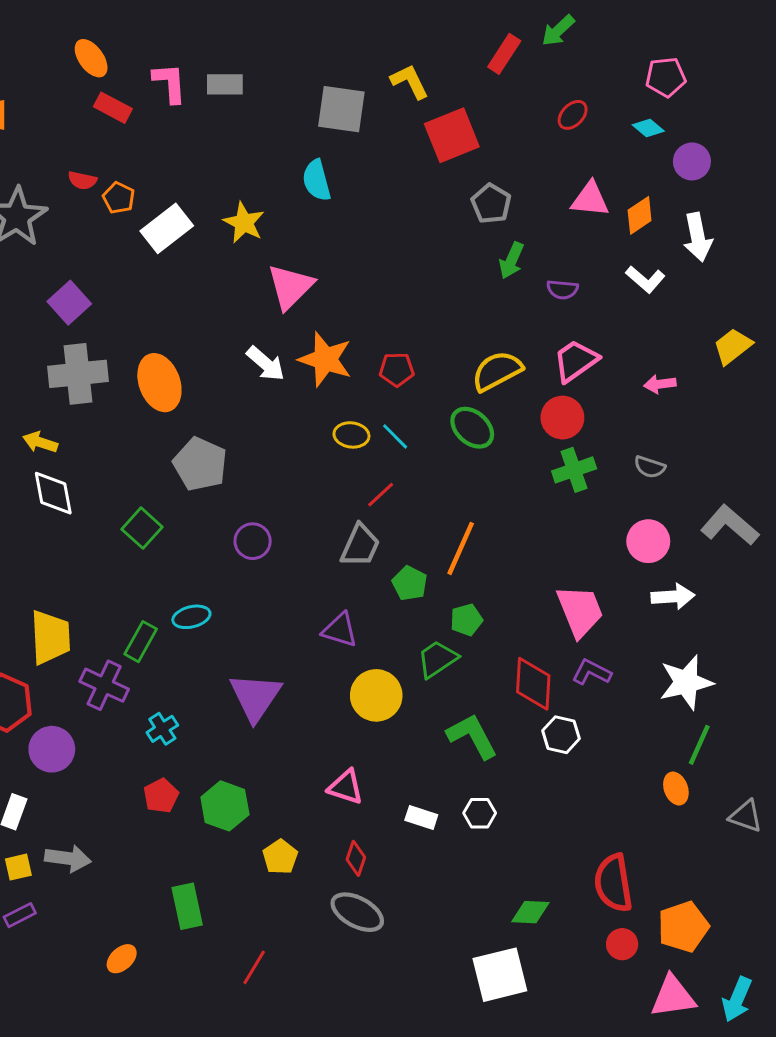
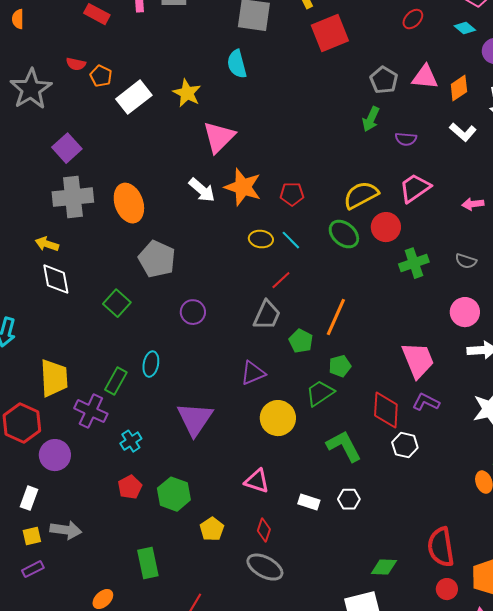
gray pentagon: (491, 204) -> (384, 80), moved
red circle: (562, 418) -> (386, 227), moved
cyan ellipse: (191, 617) -> (151, 364), turned -65
purple triangle: (340, 630) -> (253, 373), turned -40

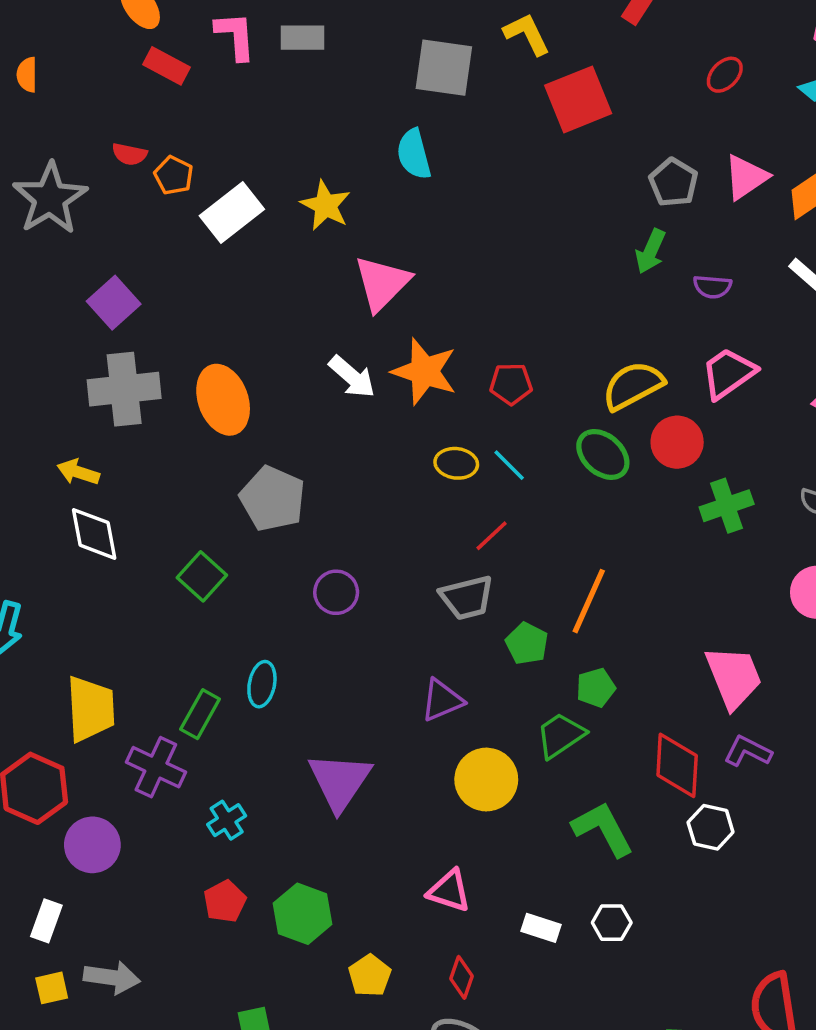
pink triangle: (425, 77) -> (746, 177), turned -40
gray trapezoid: (267, 315) -> (467, 598), turned 52

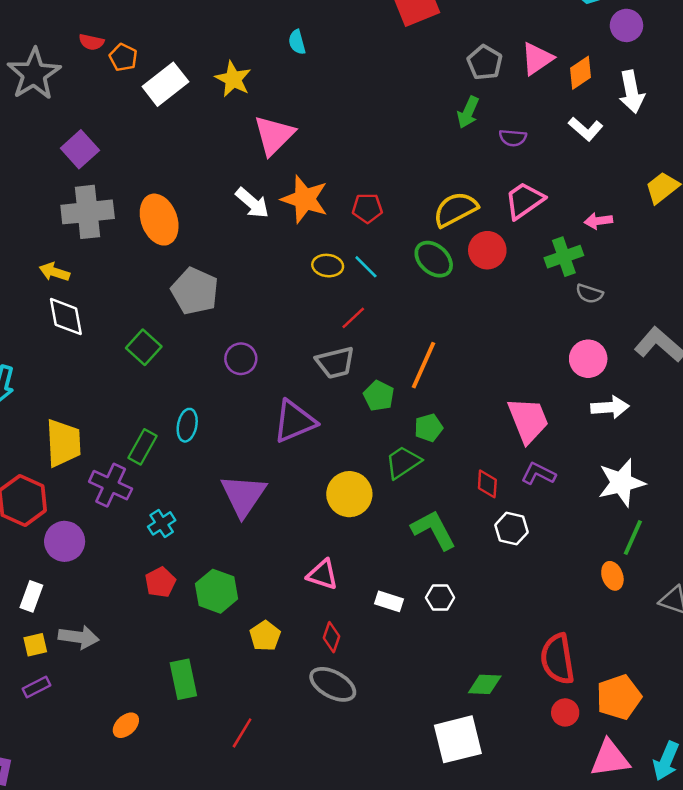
cyan semicircle: (414, 154) -> (297, 42), size x0.7
green cross: (727, 506) -> (564, 257), moved
purple triangle: (442, 700) -> (294, 421), moved, size x1.4
red diamond: (677, 765) -> (487, 484), size x0.6

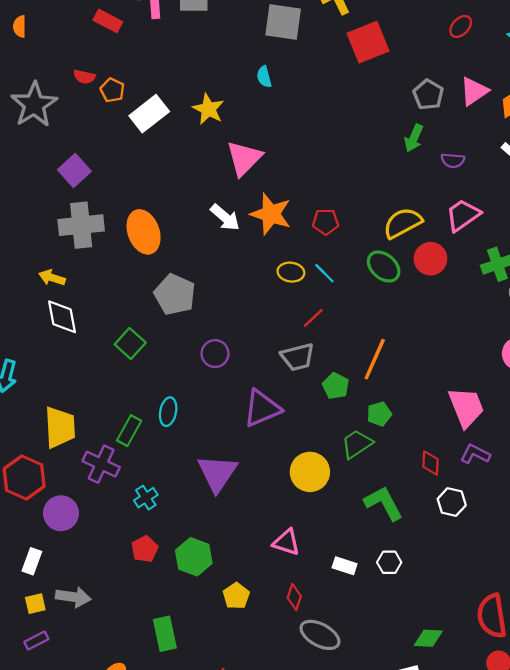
gray ellipse: (333, 684) -> (320, 635), moved

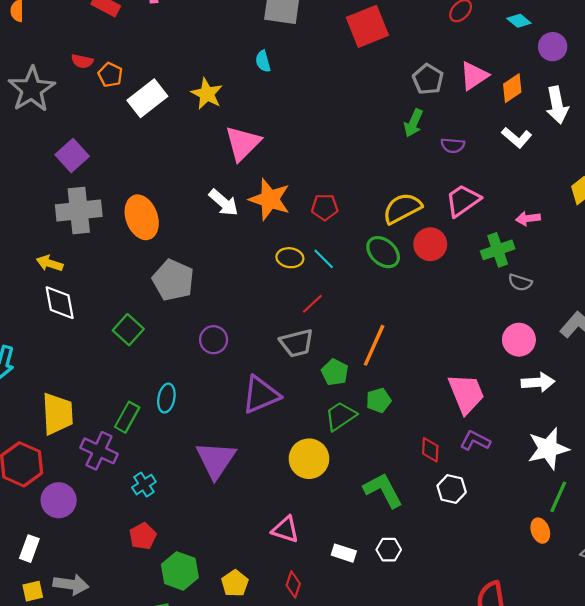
green trapezoid: (357, 444) -> (340, 416), moved
green hexagon: (194, 557) -> (180, 571), moved

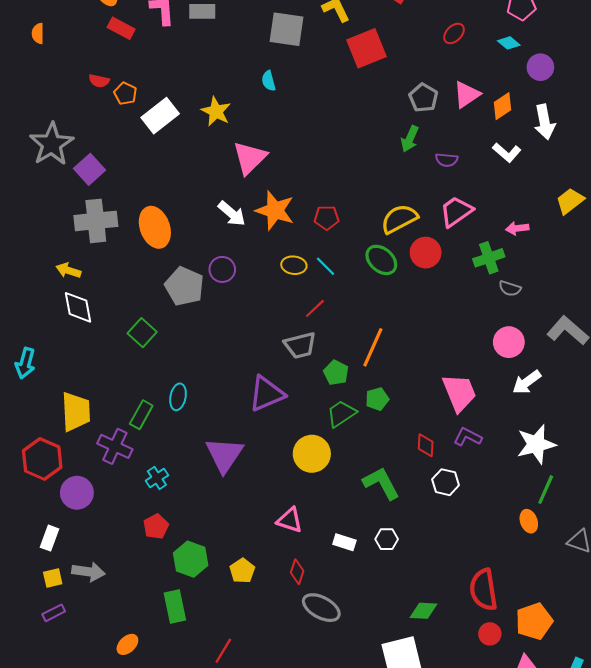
gray star: (32, 89) -> (52, 144), moved
purple circle: (214, 340) -> (222, 269), moved
white arrow: (538, 382) -> (527, 382), turned 148

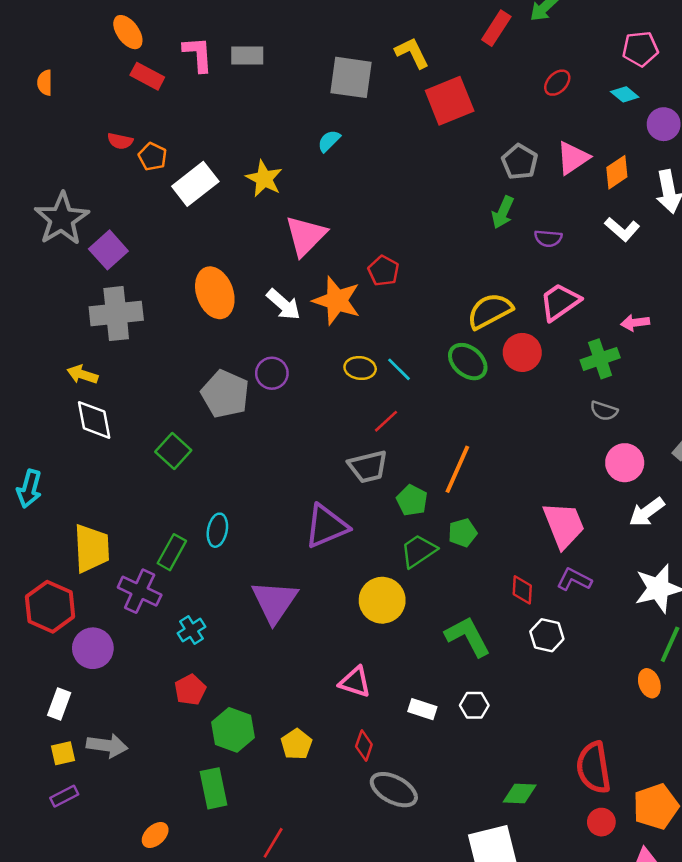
cyan semicircle: (269, 81) -> (329, 141), turned 60
red pentagon: (327, 218) -> (383, 271), moved, turned 30
orange ellipse: (155, 227) -> (215, 293), moved
gray semicircle: (510, 288) -> (604, 411), moved

